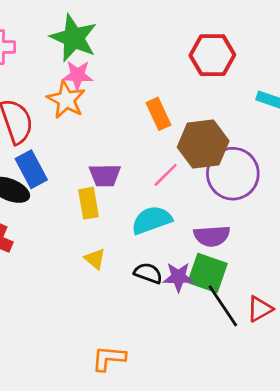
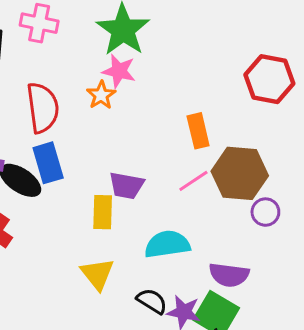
orange star: (66, 100) -> (101, 95), size x0.7
purple circle: (233, 174) -> (265, 212), size x0.5
pink line: (166, 175) -> (193, 181), moved
yellow triangle: (95, 259) -> (97, 274), size x1.4

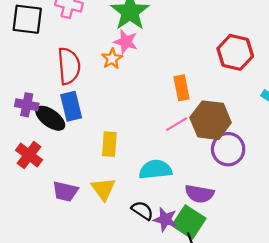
purple trapezoid: (127, 186) -> (65, 191), moved
purple circle: (265, 212) -> (228, 149), size x1.6

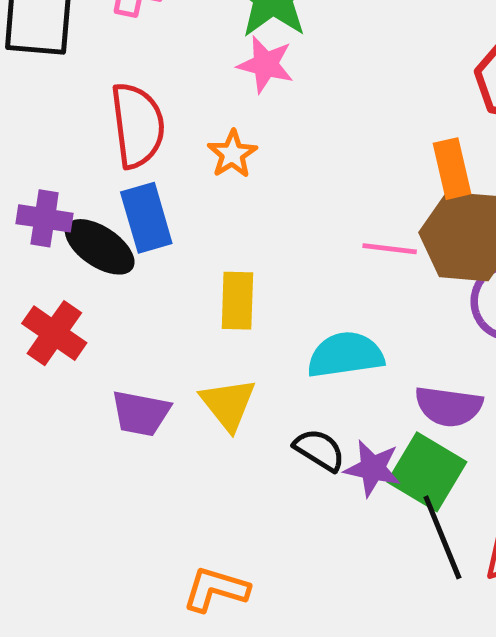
orange star: (112, 59) -> (232, 154), moved
orange rectangle: (181, 88) -> (452, 169), moved
pink line: (177, 124) -> (390, 249), turned 40

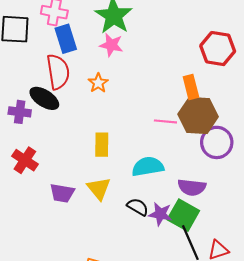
blue rectangle: (146, 218) -> (66, 39), moved
black ellipse: (100, 247) -> (44, 98), moved

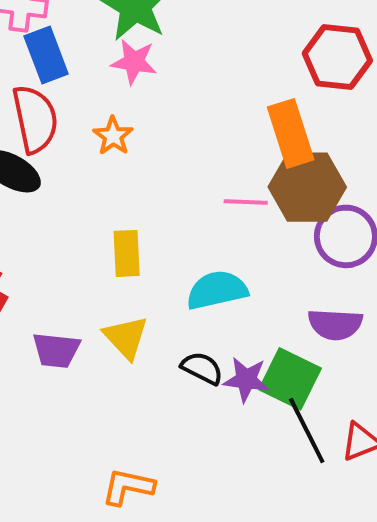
orange rectangle: (191, 87) -> (291, 133), size x1.4
purple semicircle: (192, 187) -> (335, 324), moved

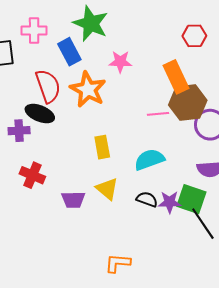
blue rectangle: (46, 55) -> (69, 52), moved
red hexagon: (337, 57) -> (194, 36), size x0.7
pink star: (134, 62) -> (120, 62), moved
orange star: (113, 136) -> (88, 90), size x1.8

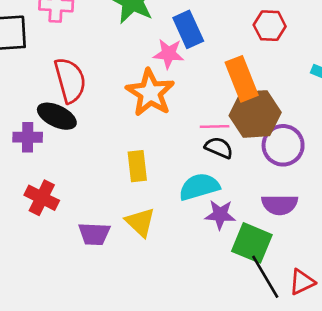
blue rectangle: (69, 52) -> (188, 29), moved
orange star: (88, 90) -> (150, 93), moved
black semicircle: (147, 199) -> (219, 148), moved
purple star: (170, 202) -> (220, 215), moved

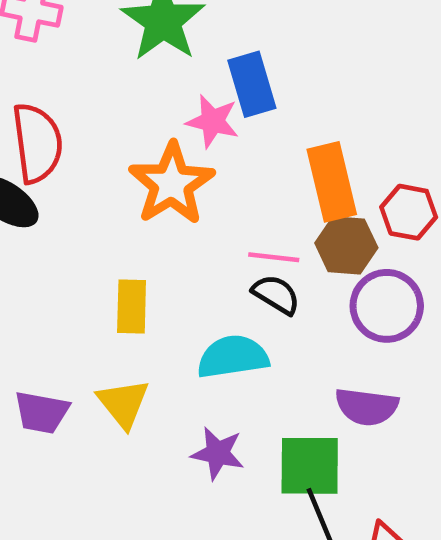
red hexagon: (270, 26) -> (409, 212), moved
brown hexagon: (255, 114) -> (346, 245), size x0.7
purple star: (220, 215) -> (218, 453), moved
green square: (252, 243) -> (310, 466), turned -30

